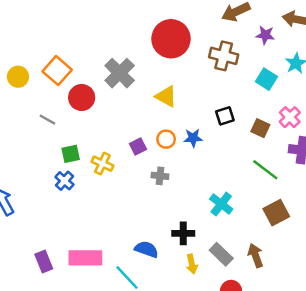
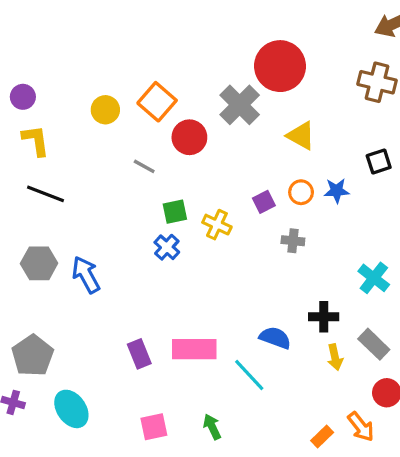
red circle: (171, 39) -> (280, 66), moved

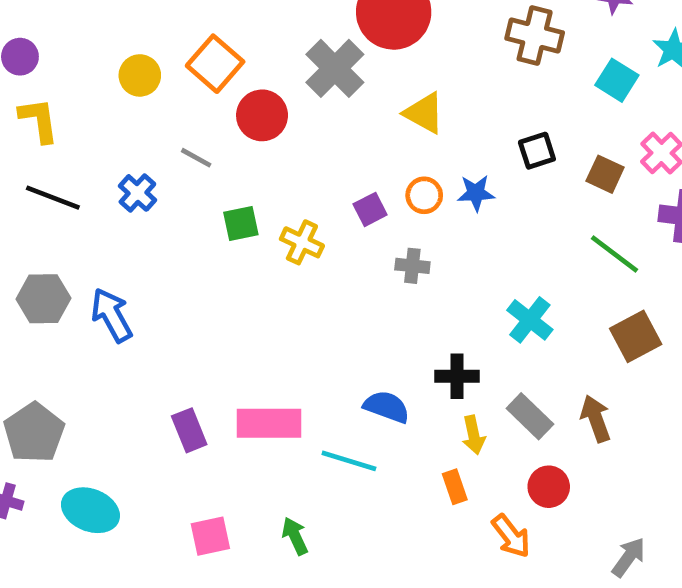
blue cross: (167, 247) -> (137, 193), moved
cyan line: (249, 375) -> (349, 461), turned -30
cyan ellipse: (71, 409) -> (90, 510), turned -33
orange rectangle: (322, 436) -> (455, 487), moved, turned -65

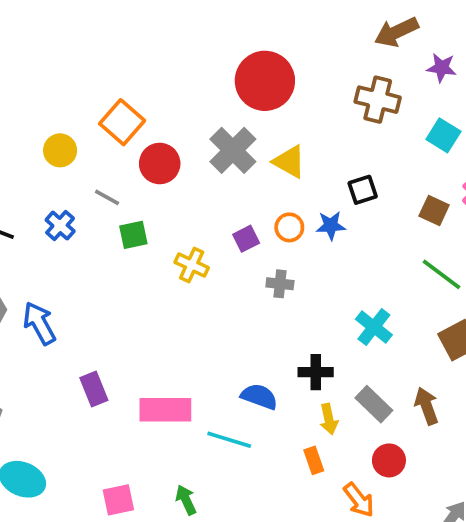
gray cross: (335, 68) -> (233, 150), moved
yellow circle: (140, 75) -> (60, 150), moved
black square: (537, 151) -> (363, 190), moved
green square: (241, 224) -> (133, 235), moved
purple rectangle: (189, 430) -> (94, 389), moved

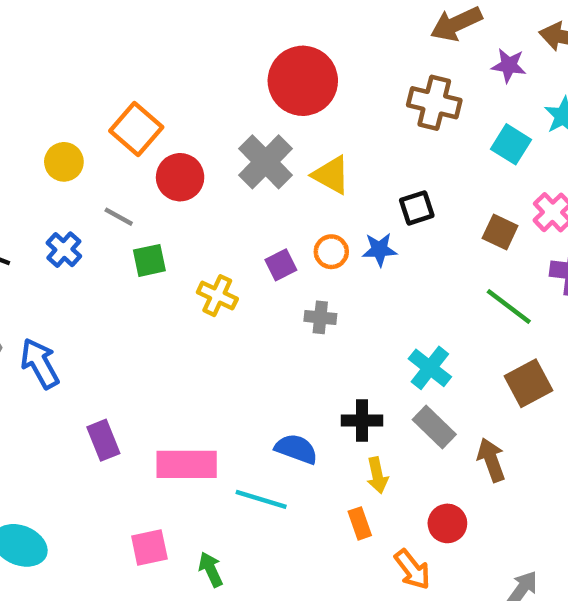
gray rectangle: (374, 404) -> (434, 427), moved
pink square: (118, 500) -> (149, 548), moved

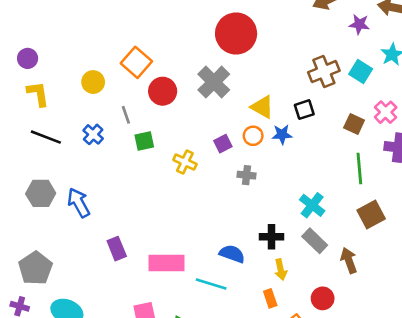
brown cross: (434, 103) -> (324, 72), moved, turned -36
yellow triangle: (331, 175) -> (262, 107), moved
gray line: (119, 217) -> (126, 115), turned 42
green line: (509, 307) -> (359, 169), turned 48

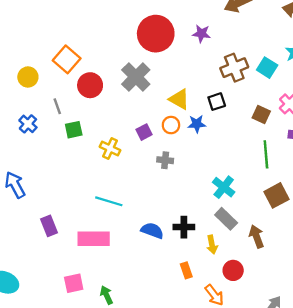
purple star: (359, 24) -> (201, 34), moved
black cross: (271, 237) -> (184, 227), moved
yellow arrow: (281, 270) -> (212, 245), moved
cyan line: (211, 284) -> (109, 201), moved

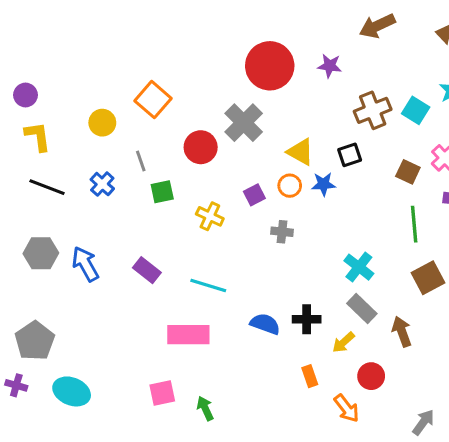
red circle: (90, 85) -> (201, 147), moved
purple rectangle: (49, 226) -> (147, 270), moved, turned -30
yellow arrow: (212, 245) -> (343, 342), turned 60

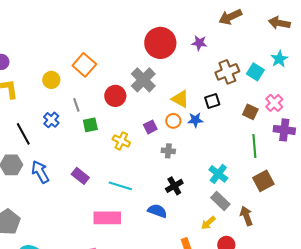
black line: (47, 187) -> (23, 134), moved, turned 40
black cross: (307, 319) -> (174, 186), moved, turned -30

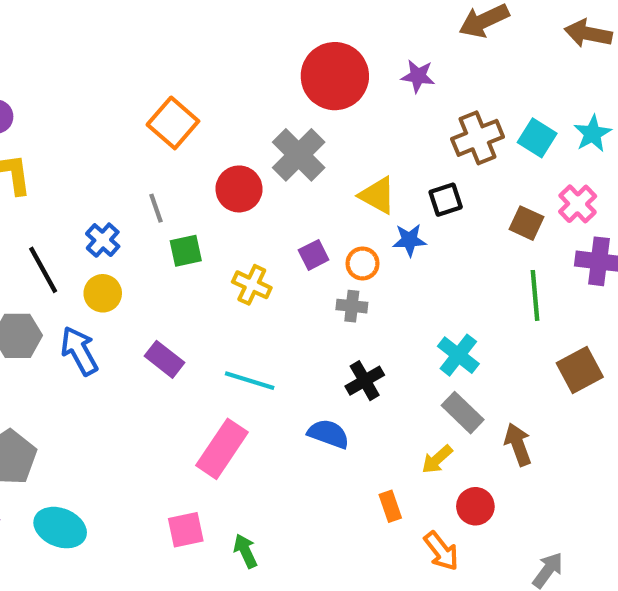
cyan star: (279, 59) -> (593, 134), moved
yellow circle: (51, 80) -> (103, 293), moved
orange circle: (173, 121) -> (363, 263), moved
brown square: (263, 181) -> (580, 370), moved
pink rectangle: (107, 218) -> (222, 449), turned -56

